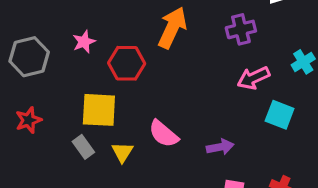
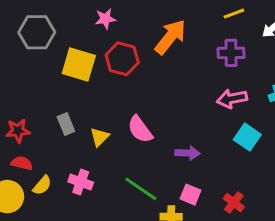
pink star: (84, 42) -> (105, 19), moved
yellow square: (99, 110) -> (79, 65), moved
red star: (28, 120) -> (18, 131), moved

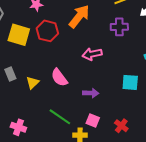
pink arrow: (232, 99) -> (92, 54), moved
cyan square: (247, 137) -> (130, 82), turned -30
pink cross: (81, 182) -> (18, 127), moved

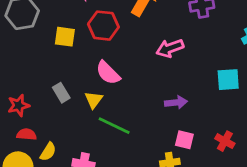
yellow square: (19, 35) -> (65, 37), size x0.7
pink semicircle: (59, 78) -> (108, 73), moved
green line: (60, 117) -> (114, 126), moved

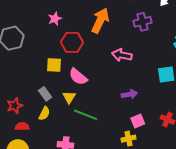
yellow square: (65, 37) -> (54, 65), moved
pink arrow: (170, 48) -> (122, 55), turned 36
pink square: (184, 140) -> (138, 121), turned -32
yellow semicircle: (48, 152) -> (44, 114), moved

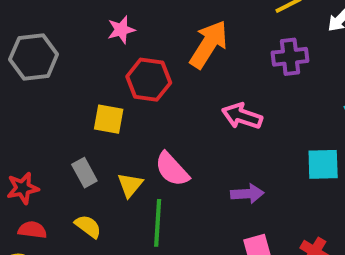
pink semicircle: (78, 77) -> (172, 169), moved
yellow semicircle: (44, 114) -> (88, 226), moved, turned -88
green line: (86, 115) -> (158, 223), turned 65

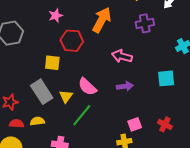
gray rectangle: (84, 173) -> (42, 92), size x1.6
purple arrow: (247, 194) -> (125, 86), moved
green line: (158, 223) -> (82, 115), turned 40
yellow semicircle: (88, 226) -> (37, 121), moved, turned -40

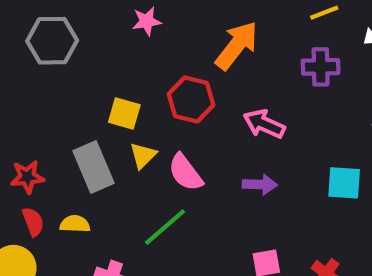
red hexagon: (72, 41) -> (191, 99), moved
yellow triangle: (66, 96) -> (143, 155), moved
red semicircle: (17, 124) -> (33, 222), turned 56

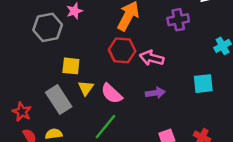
gray hexagon: (52, 41) -> (48, 27), moved
red hexagon: (191, 99) -> (122, 50), moved
red star: (27, 177) -> (22, 112), turned -30

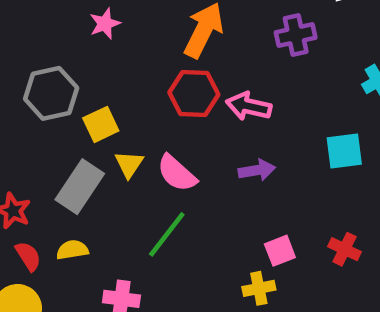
gray hexagon: (48, 27) -> (51, 93), moved
yellow square: (71, 66) -> (101, 124), turned -30
gray rectangle: (59, 100) -> (80, 187), turned 68

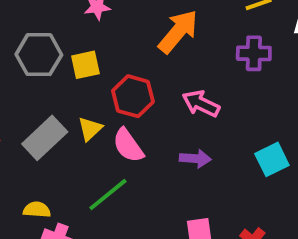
red hexagon: (194, 94) -> (133, 96), moved
yellow square: (101, 124) -> (85, 65), moved
cyan square: (344, 151) -> (272, 159), turned -32
yellow semicircle: (72, 250) -> (37, 210), moved

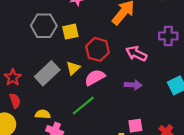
purple cross: (254, 53) -> (168, 36), moved
pink semicircle: (128, 145) -> (95, 78), turned 96

